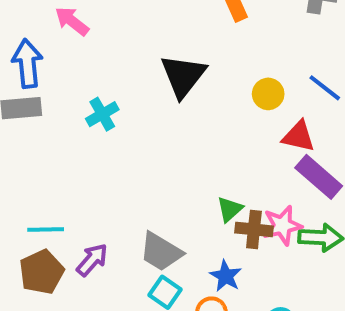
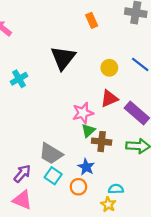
red triangle: (298, 136) -> (109, 99), moved, turned -36
pink star: (282, 225) -> (83, 113), moved
purple arrow: (92, 260) -> (22, 174), moved

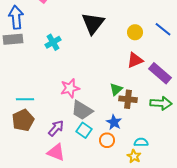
pink star: (83, 113) -> (70, 88), moved

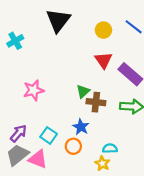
red triangle: (135, 60) -> (103, 60), turned -42
gray trapezoid: (82, 110) -> (17, 155), moved, turned 110
pink triangle: (56, 152) -> (38, 159), moved

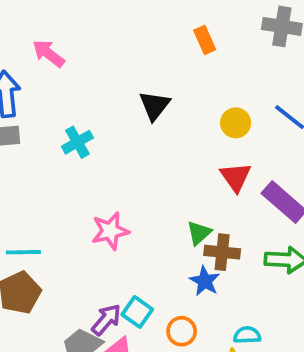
black triangle: (58, 20) -> (155, 106), size x0.7
blue star: (81, 127) -> (205, 281), moved
purple arrow: (18, 133) -> (106, 320), moved

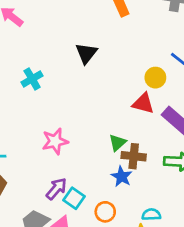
yellow circle: (236, 123) -> (155, 78), moved
red triangle: (236, 177) -> (143, 103), turned -40
purple arrow: (106, 320) -> (56, 189), moved

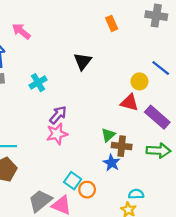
purple arrow: (56, 189) -> (58, 115), moved
orange circle: (105, 212) -> (87, 190), moved

